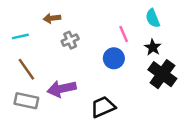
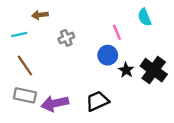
brown arrow: (52, 18) -> (40, 15), moved
black star: (153, 47) -> (126, 70), moved
purple arrow: (62, 89) -> (55, 103), moved

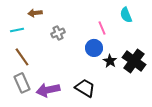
gray rectangle: (25, 95) -> (22, 83), turned 54
black trapezoid: (97, 101) -> (85, 88), turned 55

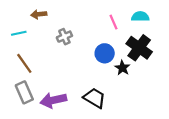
cyan semicircle: (126, 15) -> (140, 17), turned 112
pink line: (102, 28) -> (113, 22), moved
black cross: (134, 61) -> (139, 48), moved

